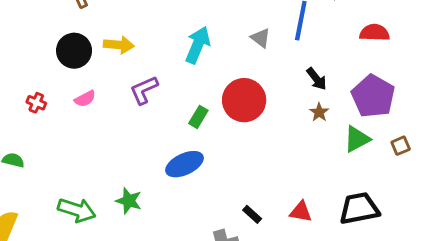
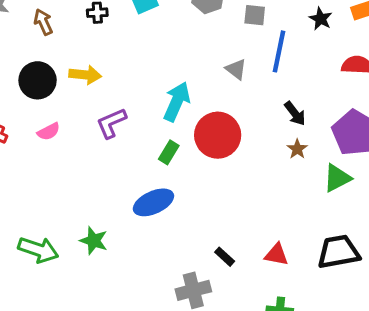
cyan arrow: (198, 45) -> (177, 102), moved

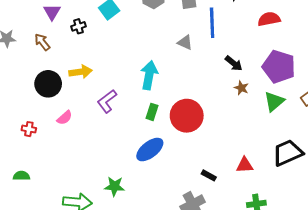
red circle: (218, 135) -> (187, 116), moved

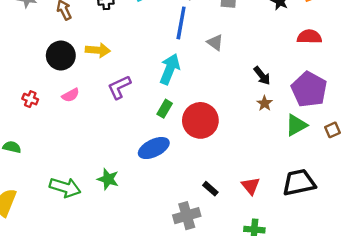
blue line: (212, 23) -> (181, 23), moved
red triangle: (245, 165) -> (251, 186), turned 42

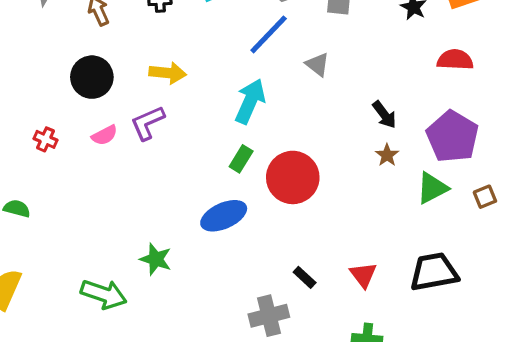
blue line: (181, 23) -> (269, 34), turned 32
yellow arrow: (98, 50) -> (168, 73), moved
purple L-shape: (119, 87) -> (148, 123), moved
green arrow: (65, 187) -> (104, 294), moved

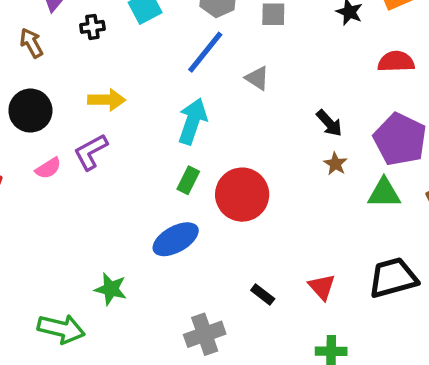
green triangle: (432, 188) -> (384, 193), turned 32
gray cross: (269, 316) -> (205, 334), moved

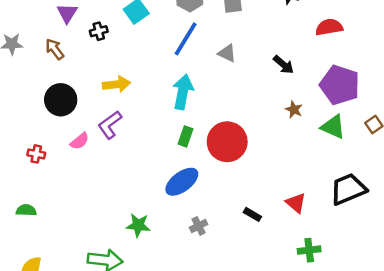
black arrow: (329, 123) -> (283, 65), moved
green triangle: (384, 193) -> (333, 127), turned 32
gray cross: (205, 334) -> (199, 226), moved, size x0.6

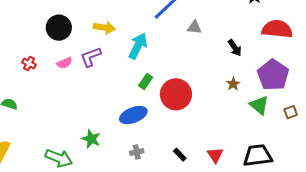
red semicircle: (329, 27) -> (277, 29), size x1.4
gray triangle: (227, 53) -> (194, 27), turned -35
cyan arrow: (183, 92) -> (138, 46), moved

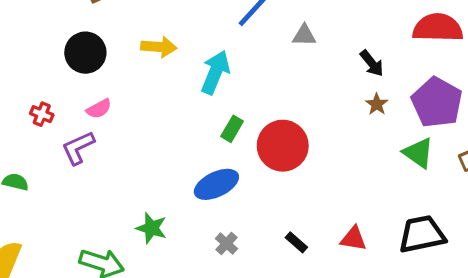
purple L-shape: (91, 57) -> (78, 148), moved
brown star: (233, 84) -> (377, 104), moved
gray cross: (137, 152) -> (226, 244), turned -32
red triangle: (215, 155) -> (353, 239), turned -42

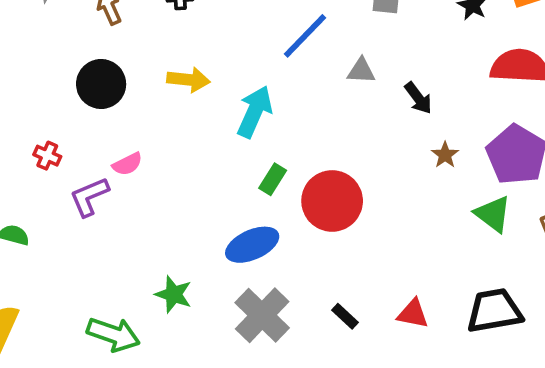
black arrow: (372, 63) -> (418, 98), moved
pink semicircle: (99, 109) -> (127, 164), moved
gray cross: (226, 244) -> (262, 315), size x2.0

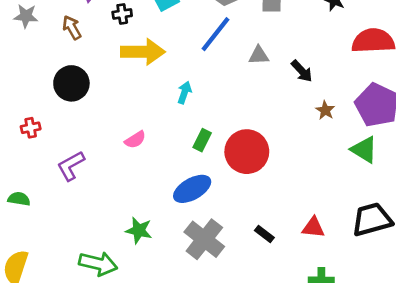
yellow arrow: (188, 80) -> (143, 52), moved, size x1.4
cyan arrow: (255, 112) -> (184, 93), size x0.6
red cross: (47, 156) -> (31, 128), moved, turned -30
pink semicircle: (127, 164) -> (135, 140), moved

